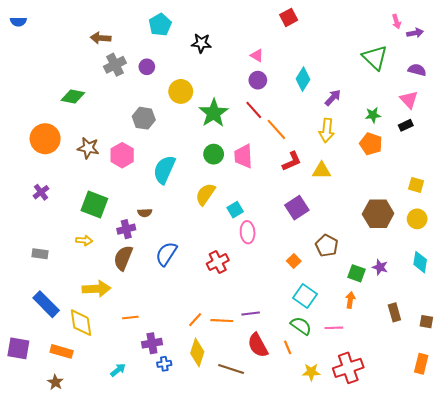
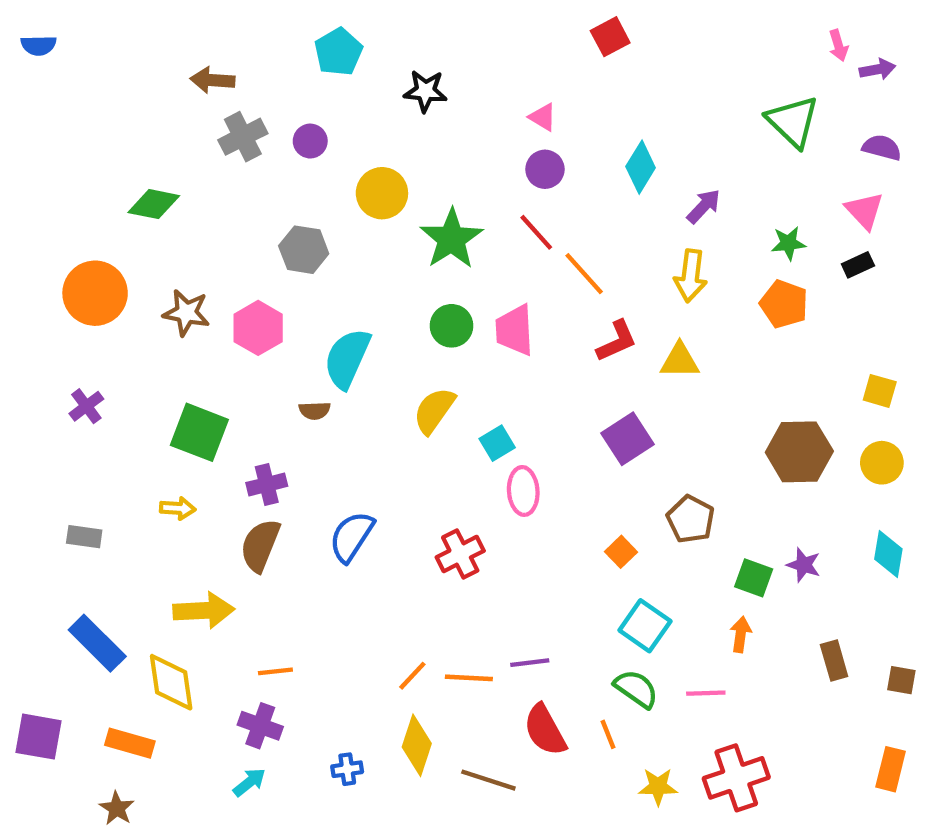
brown semicircle: (145, 213) -> (315, 411), moved
purple cross: (152, 343) -> (260, 726), moved, turned 30

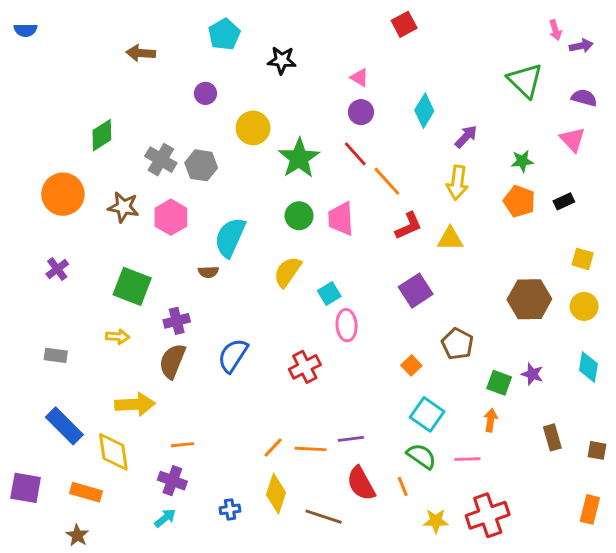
gray cross: (243, 137) -> (161, 160), moved, turned -32
green diamond: (154, 204) -> (102, 135), turned -44
black rectangle: (858, 265) -> (564, 201), moved

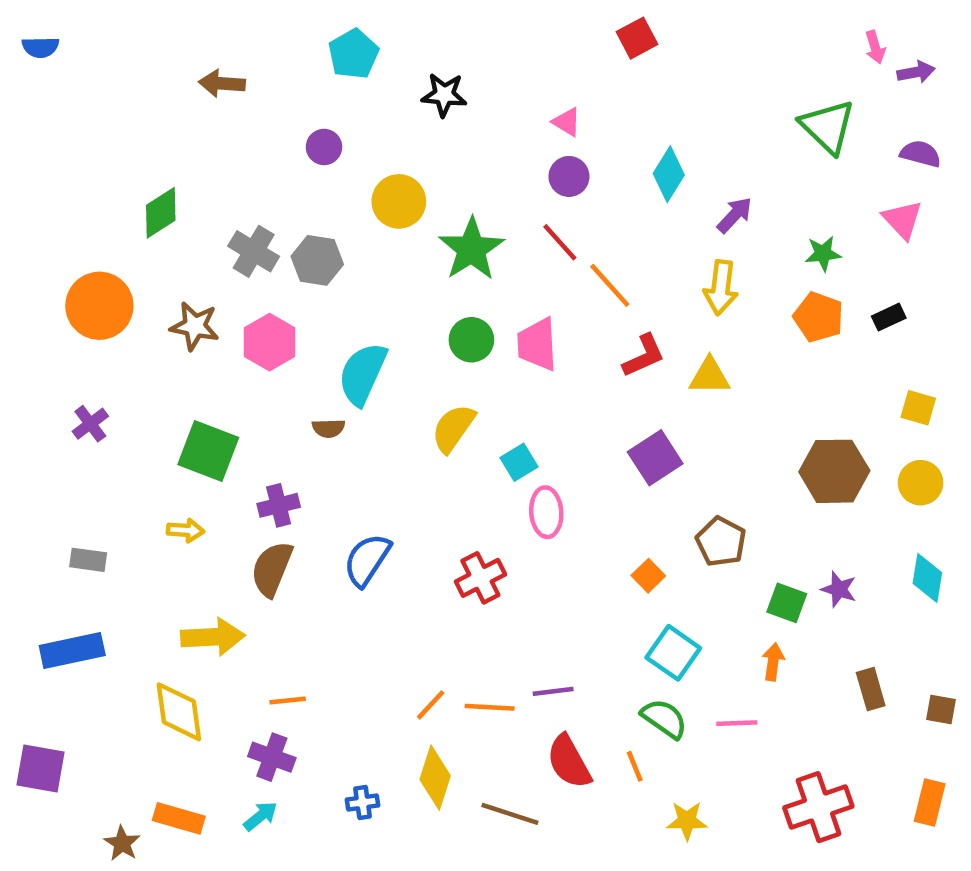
blue rectangle: (64, 426) -> (72, 651), moved, turned -57
orange rectangle: (86, 492) -> (179, 818), moved
red cross: (488, 515) -> (818, 807), moved

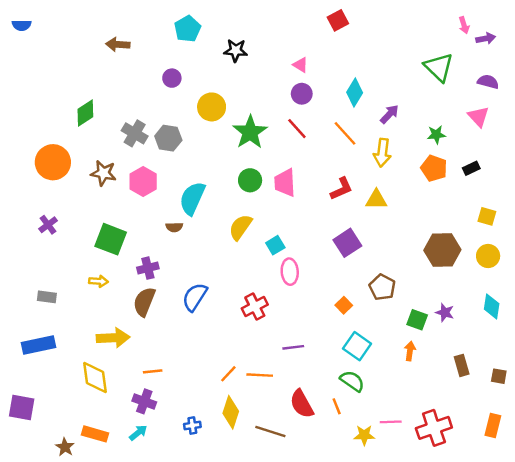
orange line: (610, 285) -> (345, 133), moved
purple line: (553, 691) -> (293, 347), moved
pink line: (737, 723) -> (391, 422), moved

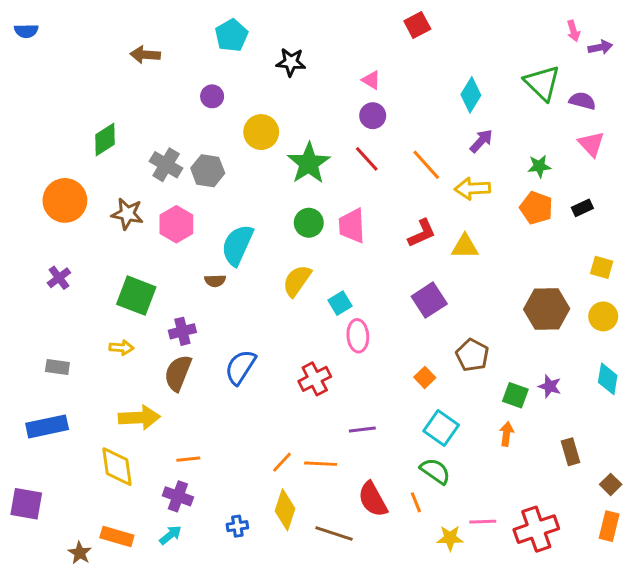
purple semicircle: (488, 82) -> (582, 101), moved
cyan diamond: (355, 93) -> (471, 95), moved
yellow arrow: (382, 153) -> (472, 189), turned 80
brown square: (499, 376) -> (611, 484), moved, turned 35

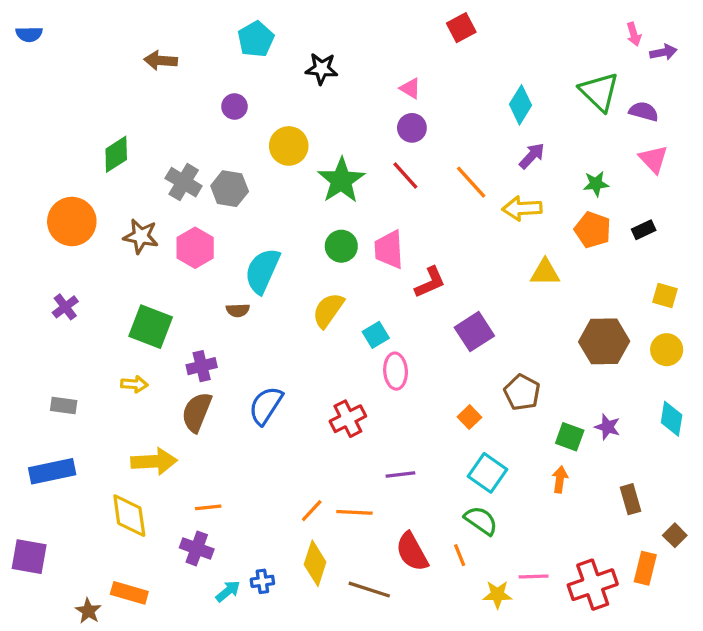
red L-shape: (422, 233) -> (430, 282), moved
yellow triangle: (465, 247) -> (545, 272), moved
orange rectangle: (609, 526) -> (645, 568), moved
cyan arrow: (170, 535) -> (228, 591), moved

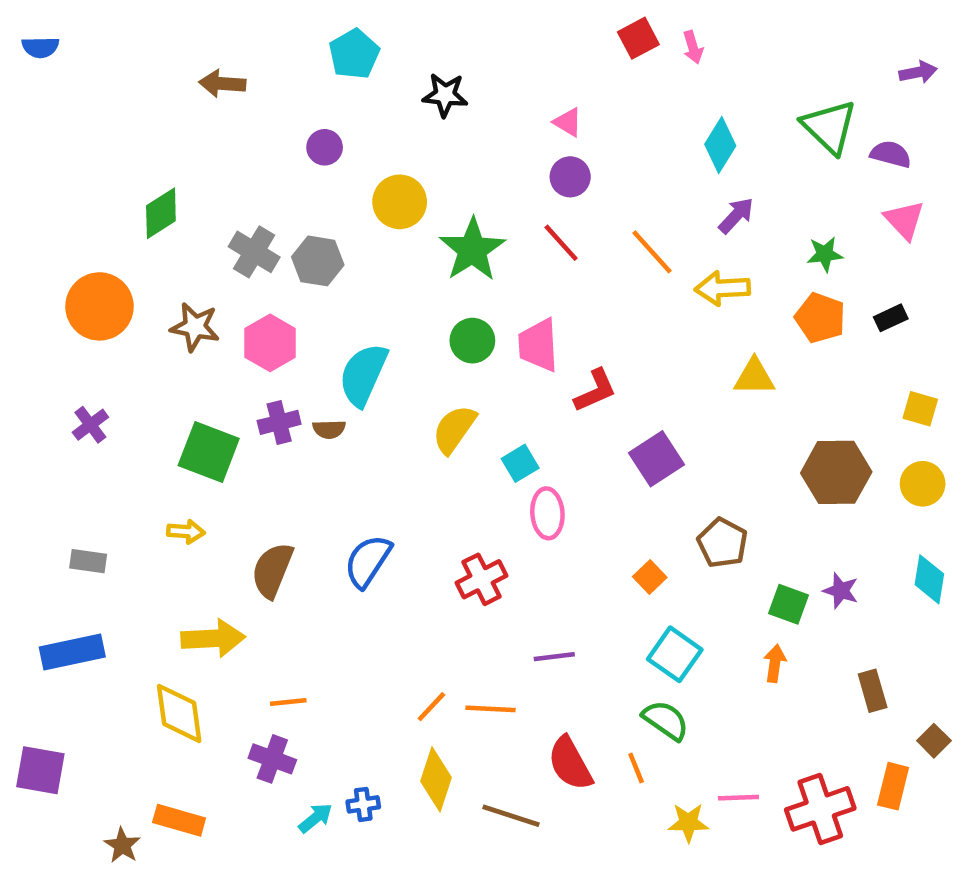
pink arrow: (634, 34) -> (693, 47), moved
purple cross: (202, 366) -> (279, 422), moved

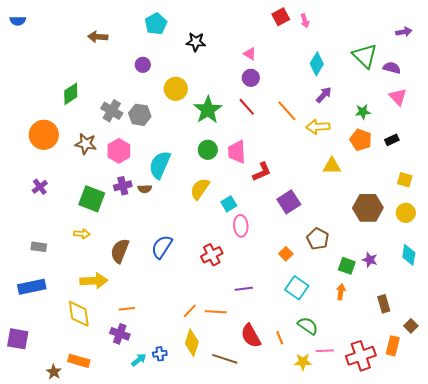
green semicircle: (666, 720) -> (308, 326), moved

